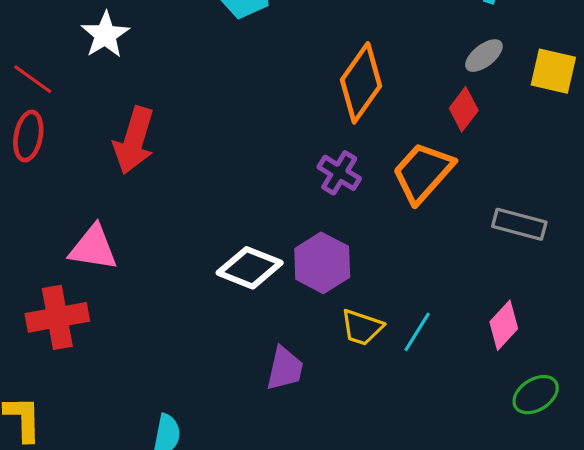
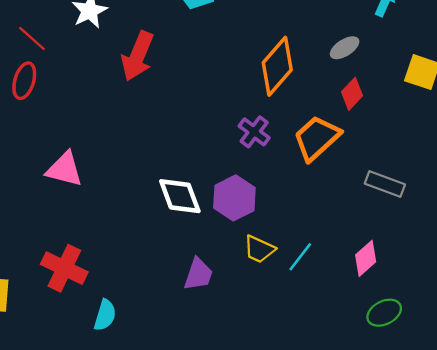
gray ellipse: (484, 56) -> (345, 48), moved
red arrow: (134, 140) -> (138, 56), moved
white diamond: (250, 268) -> (180, 196), turned 42
red cross: (57, 317) -> (64, 268), moved, turned 30

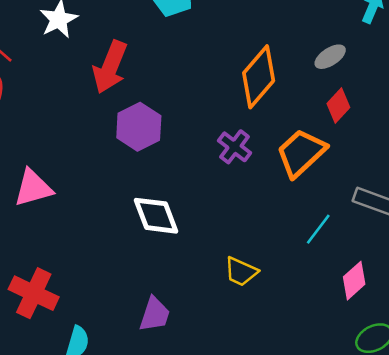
pink triangle: (64, 169) -> (33, 188), turned -30
purple hexagon: (234, 198) -> (139, 127), moved
cyan line: (300, 257) -> (318, 229), moved
purple trapezoid: (198, 274) -> (155, 314), moved

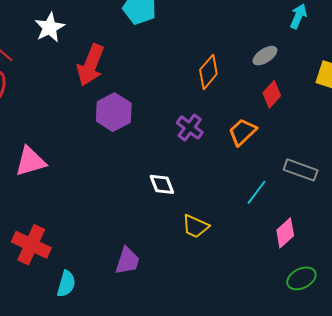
orange diamond: (259, 77) -> (208, 72), size x0.7
orange trapezoid: (301, 153) -> (243, 132), size x0.7
white diamond: (156, 216) -> (162, 184), moved, size x0.7

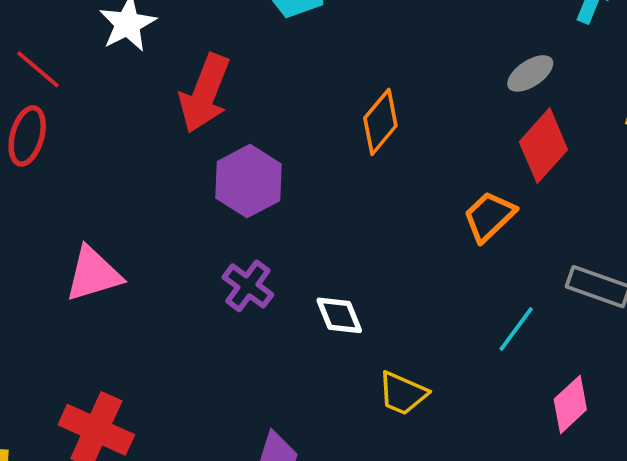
orange diamond: (208, 72) -> (380, 122), moved
red diamond: (272, 94) -> (543, 146), size x1.4
purple cross: (190, 128) -> (248, 286), moved

